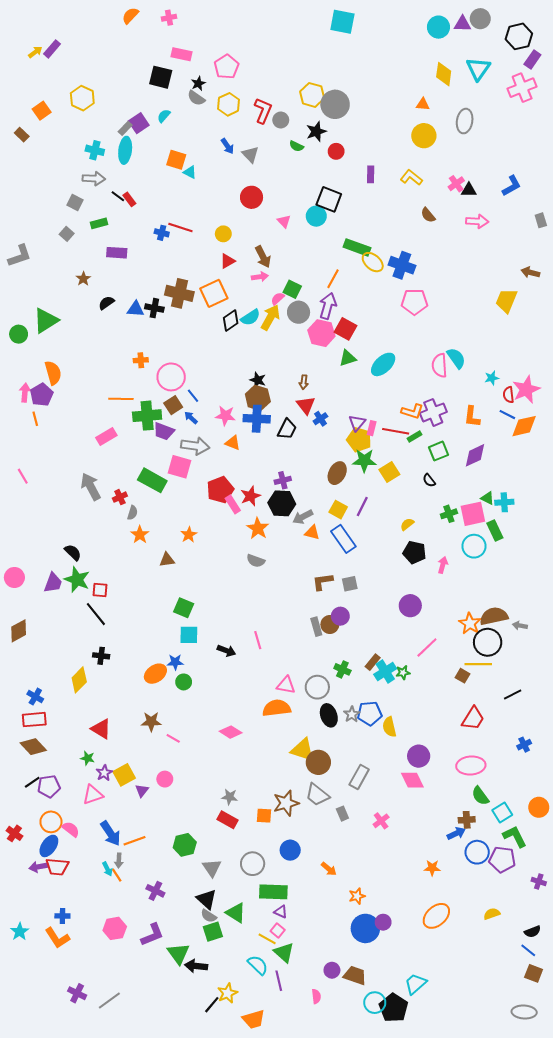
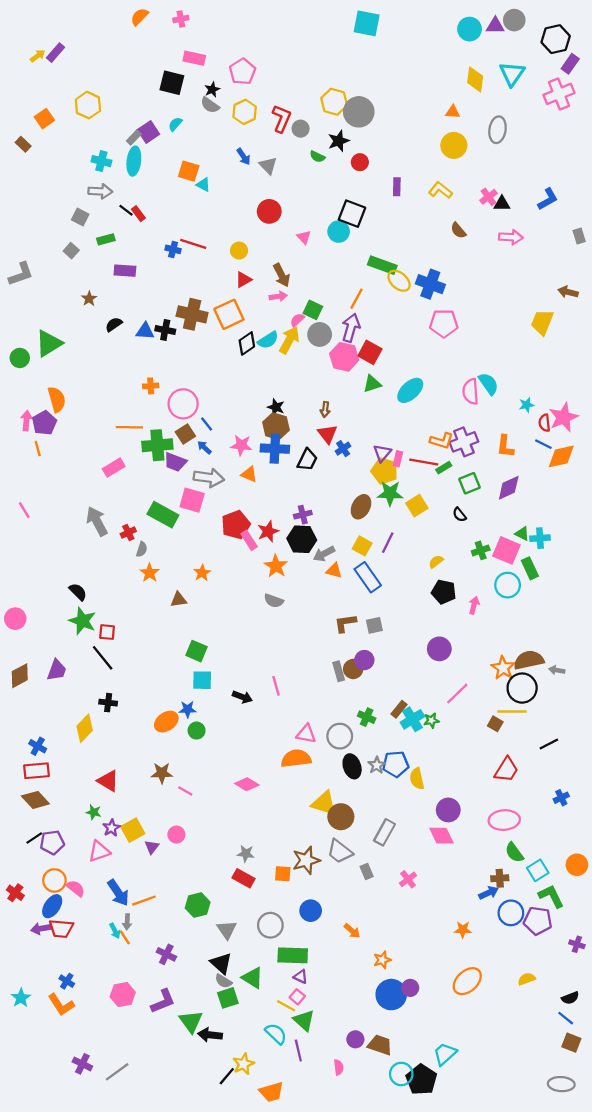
pink square: (473, 514) -> (506, 550), turned 35
purple trapezoid: (53, 583) -> (57, 670), moved
blue cross: (62, 916) -> (67, 981), turned 32

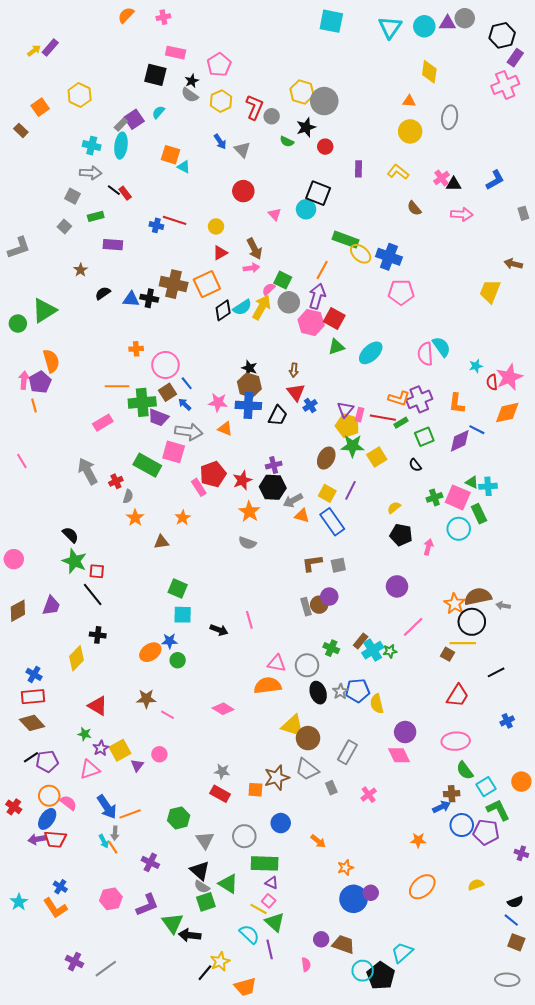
cyan triangle: (512, 74) -> (390, 27), moved
blue line: (543, 444) -> (477, 430), moved
pink rectangle: (249, 540) -> (199, 487), moved

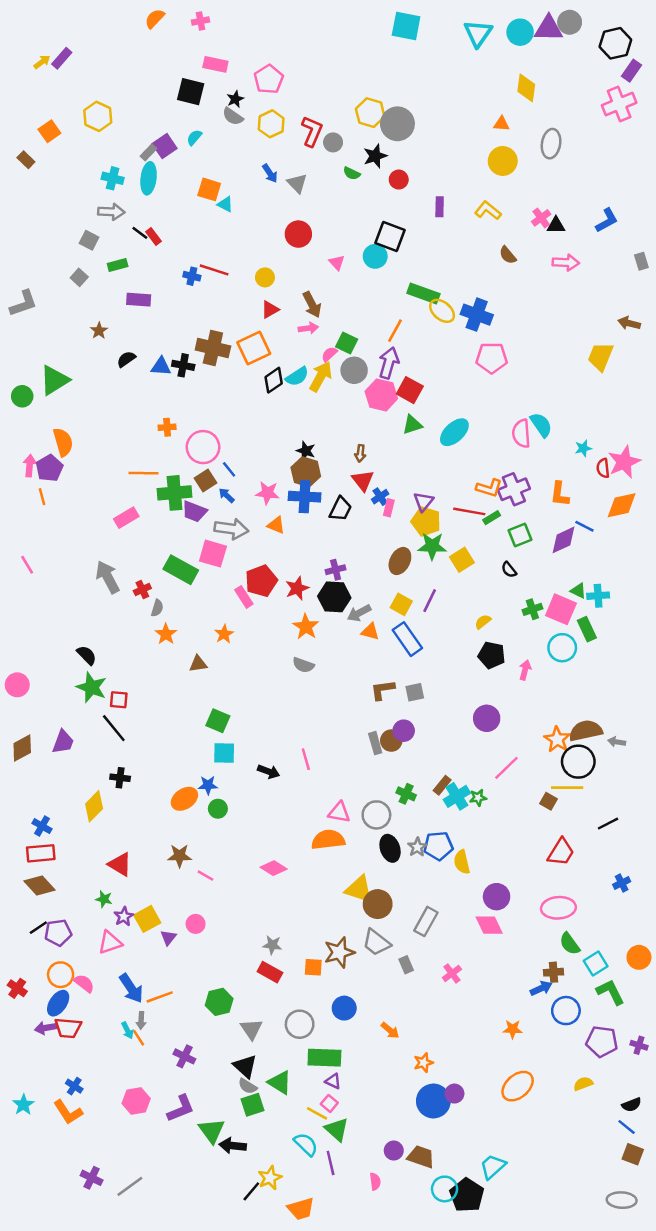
purple triangle: (448, 23) -> (549, 28), size x1.4
pink rectangle: (360, 415) -> (389, 508), moved
purple pentagon: (486, 832) -> (602, 1042), moved

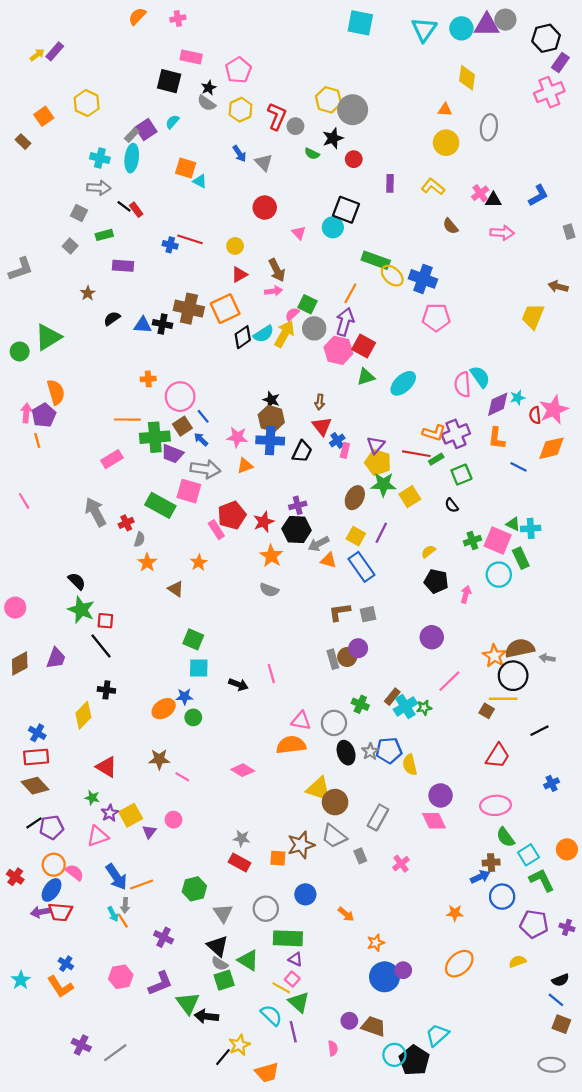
orange triangle: (276, 525) -> (245, 466), turned -42
purple diamond: (563, 540) -> (498, 404), moved
brown triangle: (198, 664) -> (176, 589), turned 42

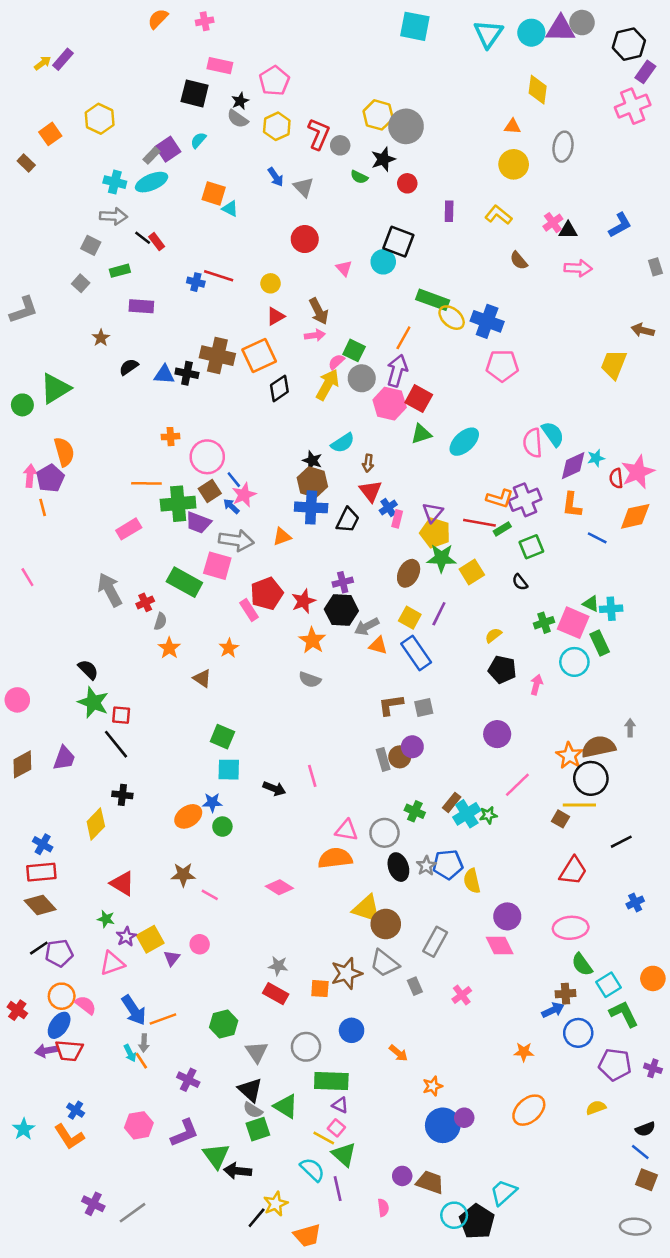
cyan ellipse: (132, 158) -> (152, 182), turned 60
cyan semicircle: (264, 334) -> (343, 443), moved
pink star: (237, 437) -> (244, 495), moved, turned -30
gray arrow: (547, 658) -> (630, 728), moved, turned 80

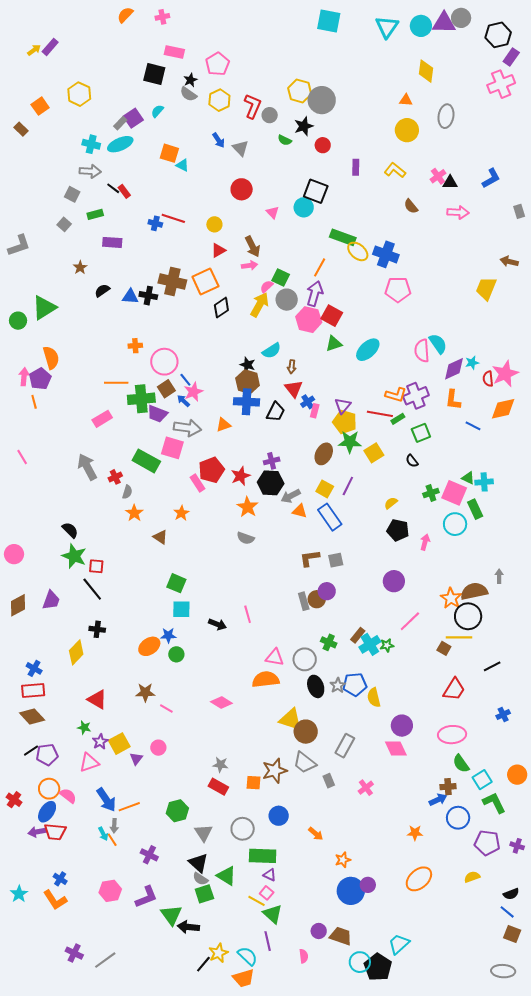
cyan semicircle: (312, 1170) -> (248, 956), moved

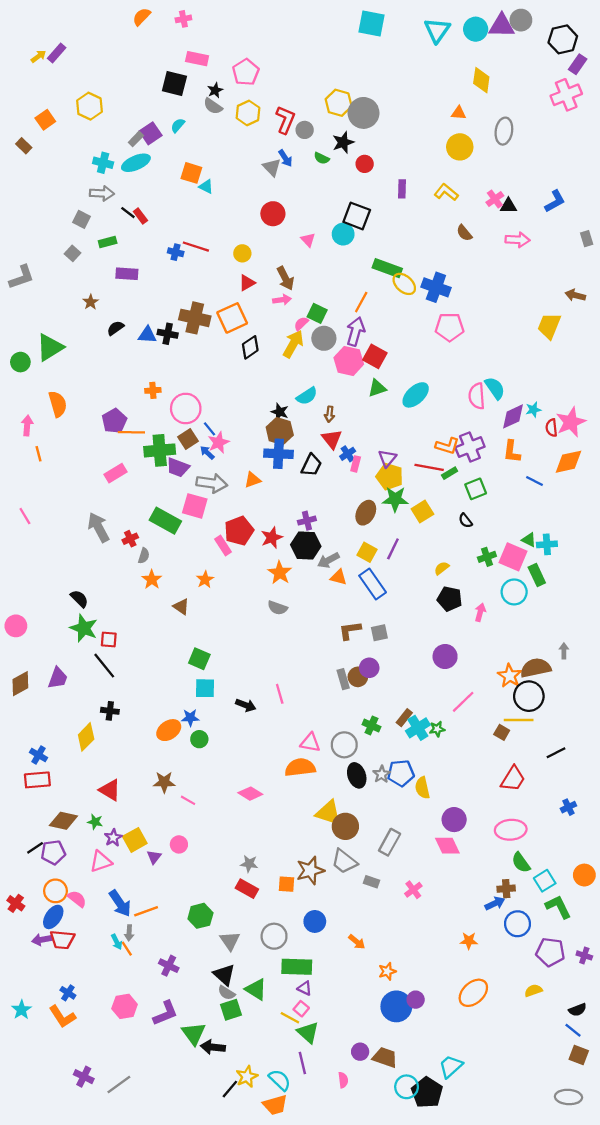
blue arrow: (218, 140) -> (285, 158), moved
purple pentagon: (40, 379) -> (114, 421), moved
brown diamond: (32, 717) -> (63, 821), moved, turned -35
gray rectangle: (329, 781) -> (371, 882), turned -48

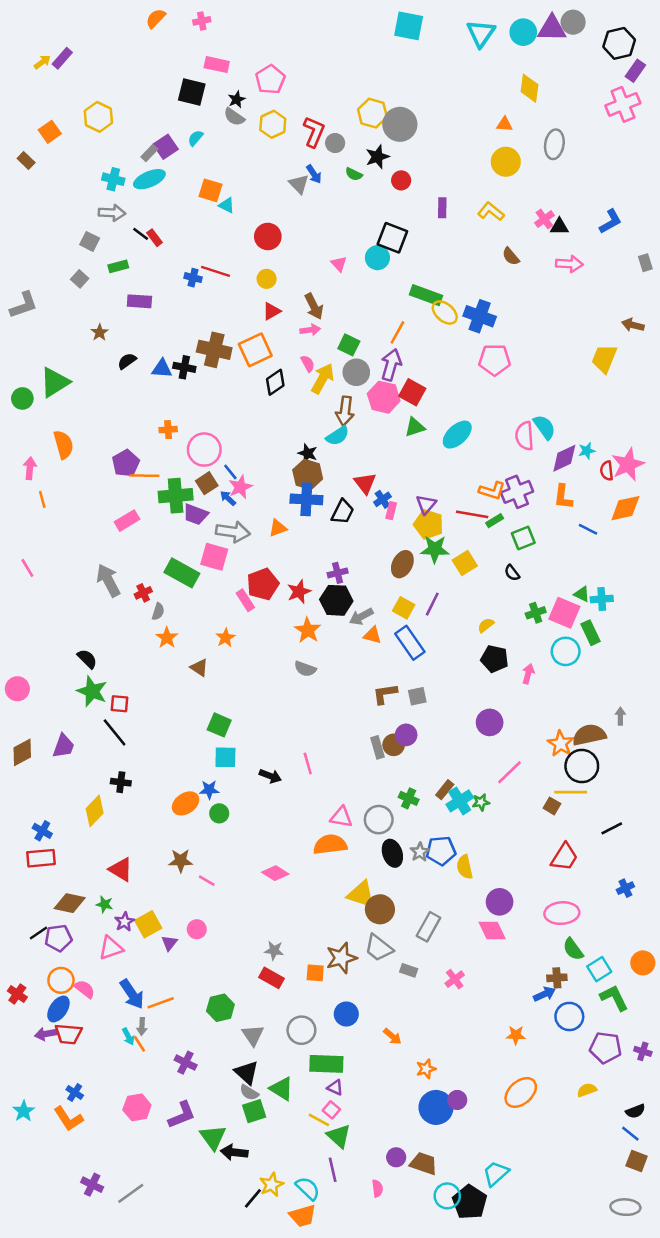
red circle: (273, 214) -> (268, 236), moved
pink semicircle: (301, 324) -> (308, 364), moved, turned 105
brown arrow: (330, 414) -> (345, 411), moved, size x1.6

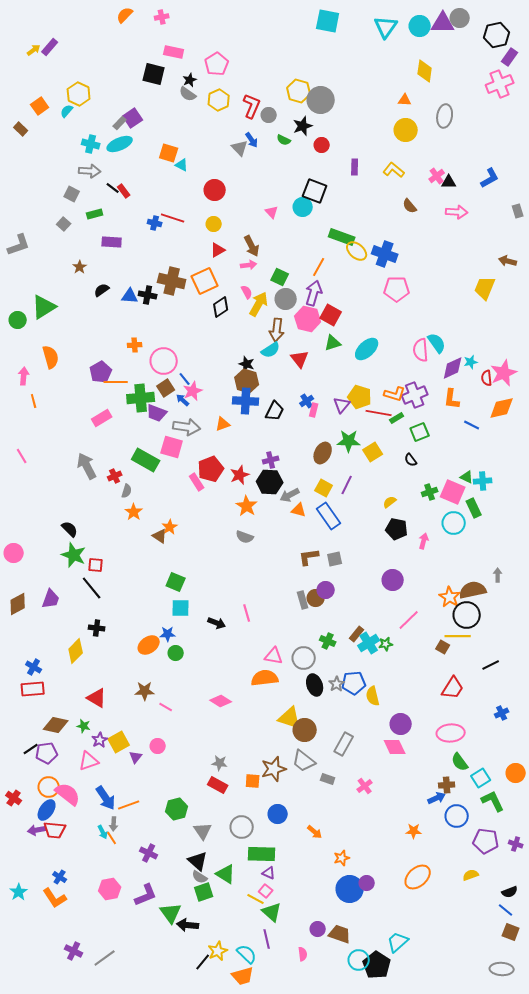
cyan semicircle: (196, 138) -> (67, 111), moved
red triangle: (365, 483) -> (300, 359), moved
yellow pentagon: (429, 524) -> (360, 397), moved
orange star: (225, 638) -> (170, 527), moved
pink semicircle: (85, 989) -> (68, 794), size x1.5

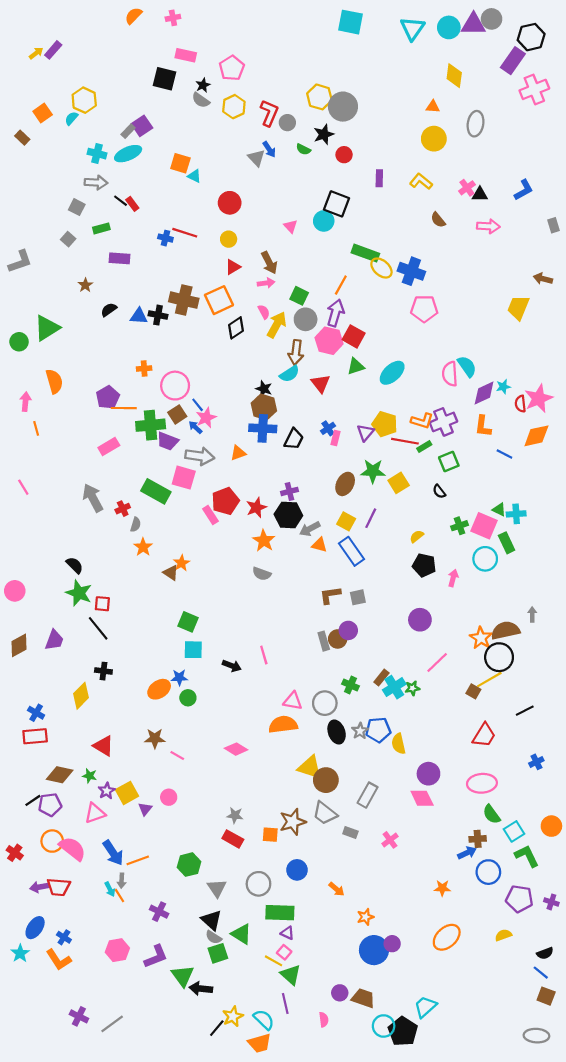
purple rectangle: (510, 57) -> (513, 61), moved, size x1.4
yellow line: (458, 636) -> (489, 680), turned -30
blue ellipse: (47, 810) -> (35, 928), moved

